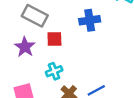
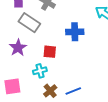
red square: (54, 39) -> (50, 52), moved

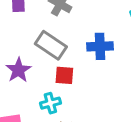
gray rectangle: (29, 23) -> (51, 45), moved

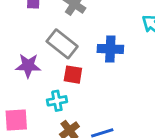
purple star: (18, 70) -> (28, 66), turned 30

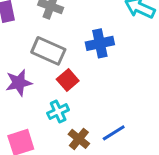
red square: (73, 75) -> (68, 80), turned -36

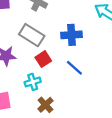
blue line: (114, 133) -> (74, 68), moved, turned 66

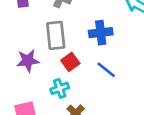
gray rectangle: (32, 35) -> (56, 35), turned 55

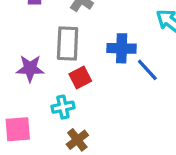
blue line: (106, 70) -> (147, 70), moved

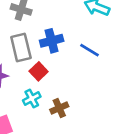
blue cross: (122, 48) -> (52, 41), moved
brown cross: (77, 140) -> (59, 108), moved, turned 30

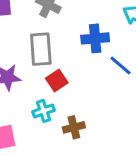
blue cross: (52, 41) -> (95, 38), moved

